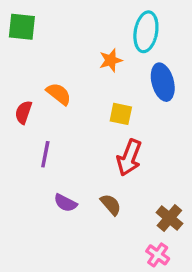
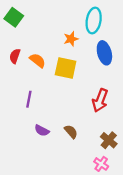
green square: (22, 27) -> (14, 17), turned 30
red semicircle: (23, 112) -> (15, 56), moved
yellow square: (121, 114) -> (66, 68), moved, size x1.5
red arrow: (129, 158) -> (100, 100), moved

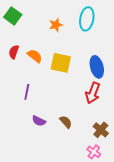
orange star: (71, 39) -> (56, 25), moved
blue ellipse: (104, 53) -> (97, 67), moved

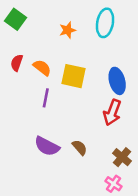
purple line: (27, 92) -> (46, 98), moved
purple semicircle: (39, 121) -> (47, 146), size x1.5

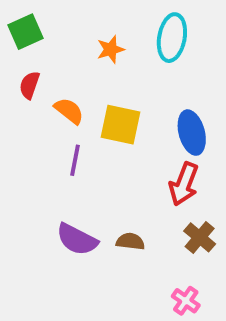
green square: (16, 19) -> (25, 32), turned 30
red semicircle: (17, 63) -> (29, 85), moved
brown semicircle: (80, 147) -> (130, 241), turned -42
brown cross: (122, 157) -> (200, 237), moved

